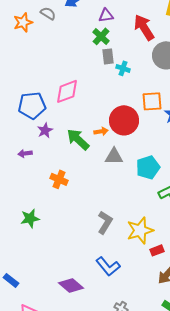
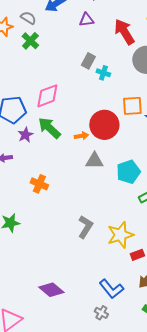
green cross: (101, 36) -> (30, 41), moved
gray rectangle: (108, 56) -> (88, 61), turned 35
green arrow: (78, 139) -> (49, 128), moved
blue L-shape: (108, 266) -> (111, 289), moved

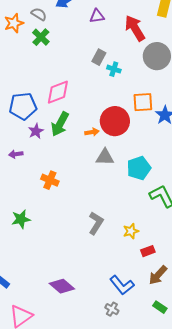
green arrow: (49, 128) -> (60, 124), turned -105
yellow star: (120, 235) -> (131, 231), size x0.6

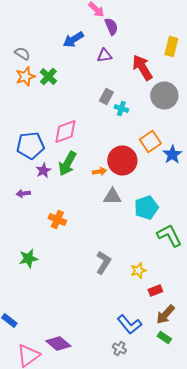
gray semicircle: (39, 14) -> (22, 54), moved
orange star: (14, 23) -> (25, 76), moved
orange square: (143, 102) -> (150, 142), turned -30
purple diamond: (62, 286) -> (58, 344), moved
green rectangle: (160, 307) -> (164, 338), moved

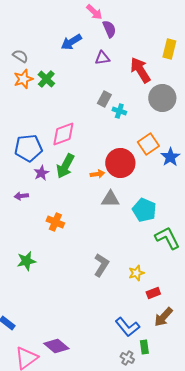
cyan pentagon: (146, 208) -> (144, 210), turned -30
green rectangle: (164, 338) -> (144, 347), moved, turned 48
gray cross: (119, 348) -> (127, 358), moved

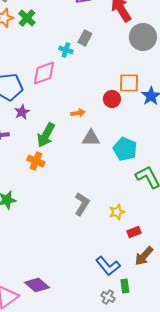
cyan cross: (119, 111) -> (66, 50), moved
orange square: (148, 144) -> (129, 83), turned 35
red circle: (120, 163) -> (112, 99), moved, size x0.6
green arrow: (65, 166) -> (46, 135), moved

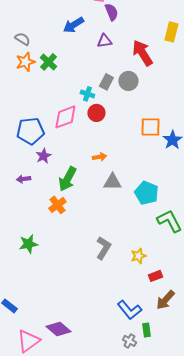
gray circle: (143, 37) -> (128, 81), moved, size x0.7
red circle: (112, 99) -> (96, 113), moved
orange cross: (36, 161) -> (57, 205), turned 30

